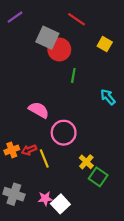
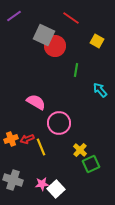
green line: (73, 75) -> (76, 70), moved
green square: (98, 177) -> (91, 164), turned 30

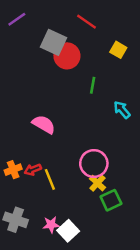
pink circle: (59, 123) -> (94, 164), moved

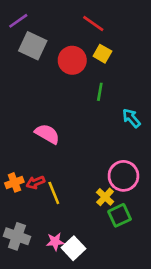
gray square: (53, 42) -> (33, 46), moved
yellow square: (118, 50) -> (102, 54), moved
pink circle: (94, 164) -> (123, 176), moved

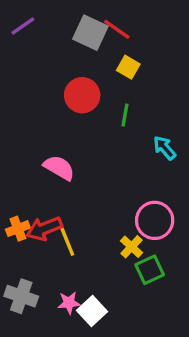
gray square: (33, 46) -> (90, 33), moved
red circle: (72, 60) -> (82, 95), moved
red arrow: (35, 182) -> (44, 229), size x1.5

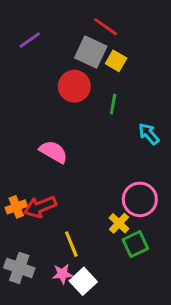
purple line: (23, 26) -> (30, 40), moved
gray square: (90, 33) -> (91, 52), moved
yellow line: (67, 242) -> (71, 244), moved

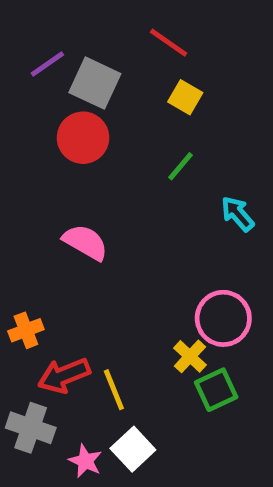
gray square: (91, 52) -> (95, 83), moved
red circle: (74, 86) -> (83, 138), moved
green line: (113, 104) -> (180, 166), turned 30
red arrow: (40, 207) -> (64, 375), moved
pink star: (62, 274) -> (85, 461), moved, turned 30

